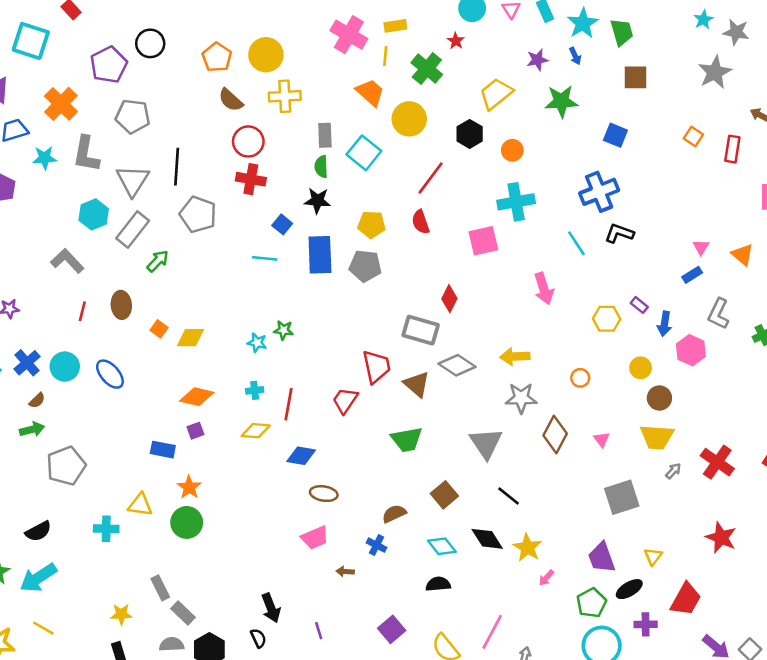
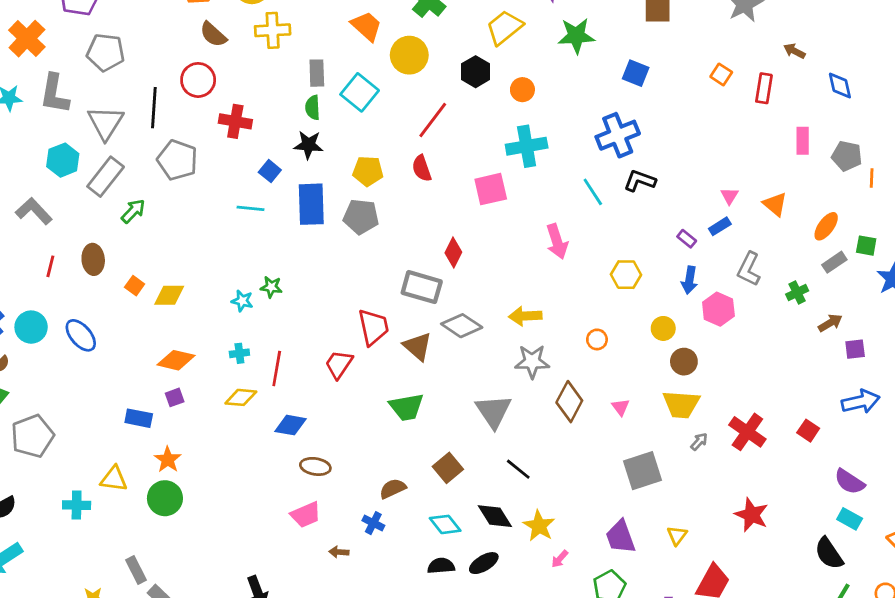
red circle: (248, 141) -> (198, 80), moved
purple rectangle: (639, 305) -> (687, 239), moved
black ellipse: (629, 589) -> (484, 563), moved

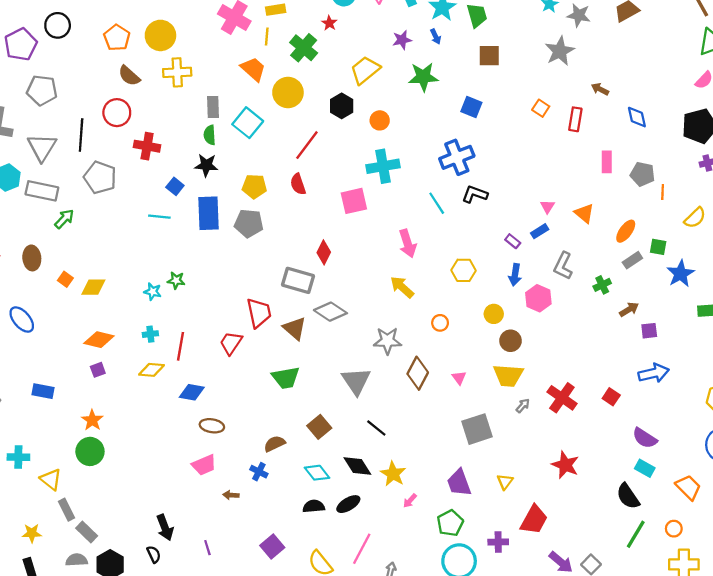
gray rectangle: (106, 177) -> (42, 191), turned 64
yellow arrow: (525, 316) -> (402, 287), moved, turned 45
blue rectangle: (139, 418) -> (43, 391), moved
yellow triangle: (114, 479) -> (51, 479), moved, turned 30

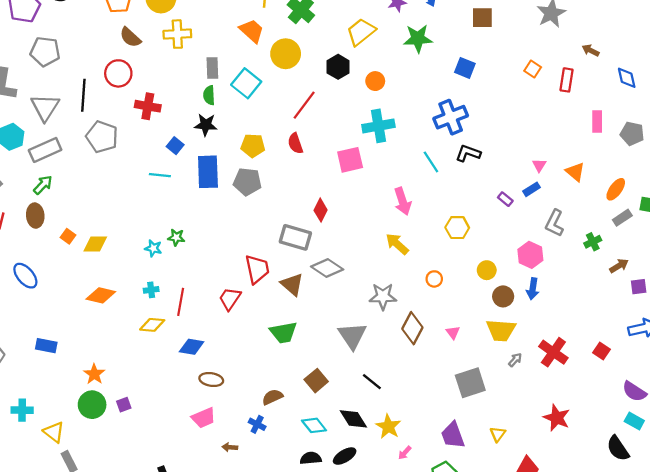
gray rectangle: (42, 191) -> (45, 150), turned -36
green arrow: (64, 219) -> (43, 185), moved
blue arrow: (515, 275) -> (533, 289), moved
purple square: (98, 370) -> (124, 405), moved

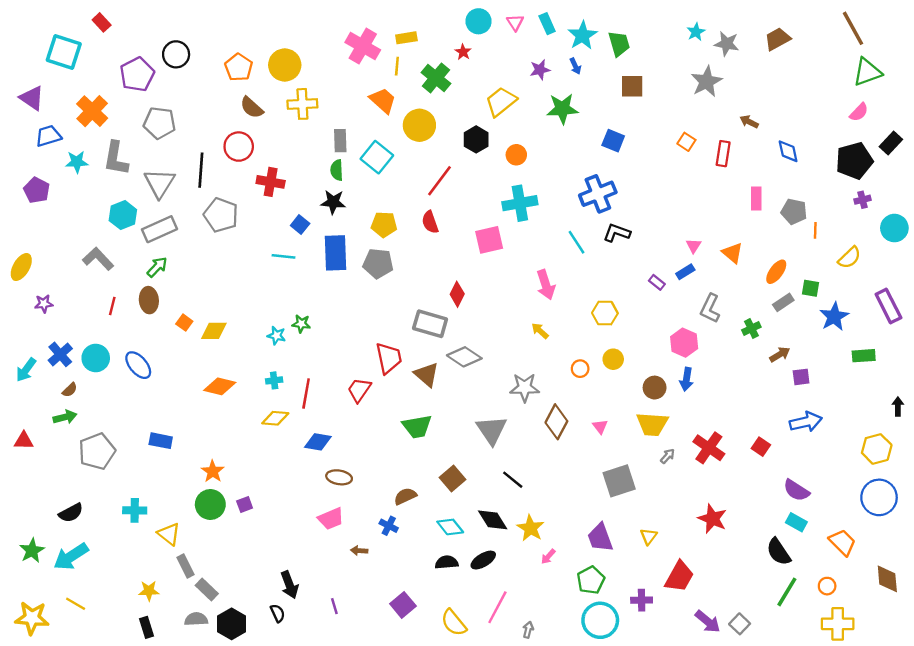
yellow arrow: (397, 244) -> (540, 331), size x0.7
yellow circle: (487, 270) -> (613, 359), moved

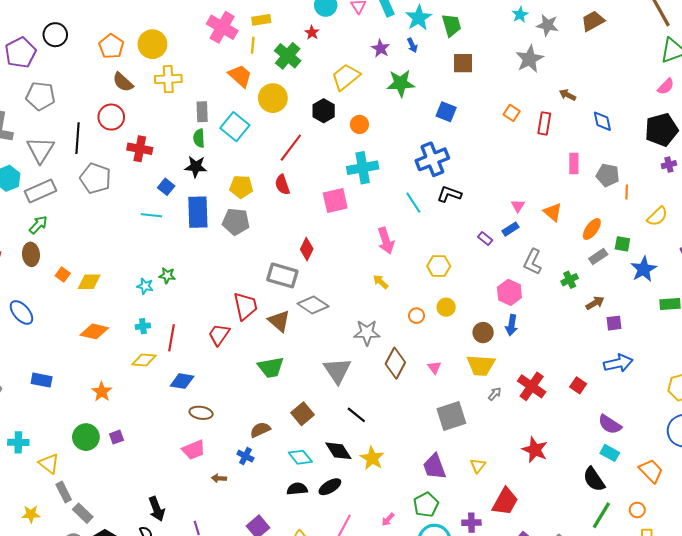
purple star: (540, 70) -> (381, 48), turned -30
orange star: (213, 471) -> (102, 392), moved
pink arrow: (548, 556) -> (388, 519), moved

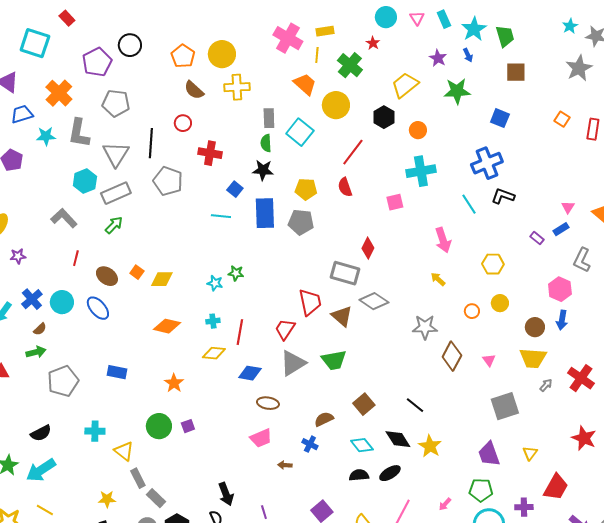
red circle: (111, 117) -> (183, 123), size x0.7
pink square: (335, 200) -> (395, 202), size x0.7
brown ellipse: (31, 254) -> (107, 276), moved, turned -50
gray triangle: (337, 371) -> (293, 363), moved, turned 32
green pentagon: (426, 505) -> (481, 490), turned 30

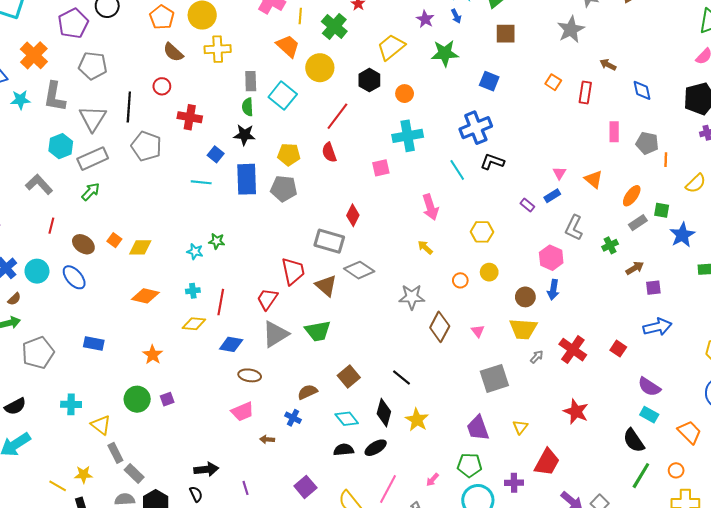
black diamond: (398, 439) -> (384, 413), turned 48
black arrow: (226, 494) -> (206, 469), turned -75
yellow line: (45, 510) -> (58, 486), moved

